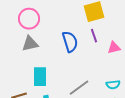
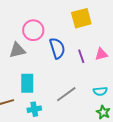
pink circle: (29, 19) -> (33, 30), moved
purple line: (94, 36) -> (81, 56), moved

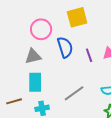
yellow square: (81, 18) -> (77, 17), moved
gray triangle: (17, 50) -> (33, 56), moved

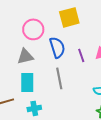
gray line: (74, 93) -> (59, 78), moved, turned -65

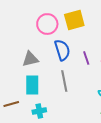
pink circle: (33, 29) -> (47, 24), moved

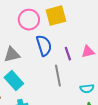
gray line: (64, 81) -> (58, 76), moved
cyan rectangle: (32, 85) -> (14, 81), turned -42

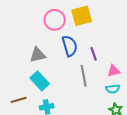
pink triangle: (88, 52) -> (114, 71), moved

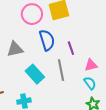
cyan rectangle: (40, 81) -> (35, 74), moved
cyan semicircle: (113, 89) -> (90, 83), turned -120

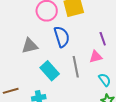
purple line: (71, 48) -> (103, 39), moved
pink triangle: (91, 65) -> (96, 57), moved

